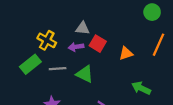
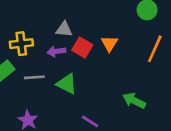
yellow cross: (47, 40) -> (21, 44), turned -36
orange triangle: (126, 53) -> (109, 44), moved, turned -40

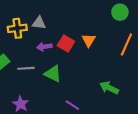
gray triangle: (64, 29) -> (39, 23), moved
yellow cross: (21, 44) -> (17, 28), moved

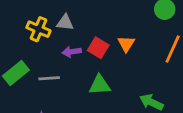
yellow cross: (17, 28) -> (38, 29), turned 30
green triangle: (53, 74) -> (100, 85), moved, turned -30

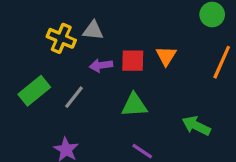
red square: (98, 48) -> (133, 61), turned -30
gray line: (49, 78) -> (74, 97), turned -48

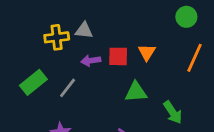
yellow cross: (61, 38) -> (57, 37), turned -30
green triangle: (134, 105) -> (136, 92), moved
green arrow: (196, 126) -> (173, 112), turned -150

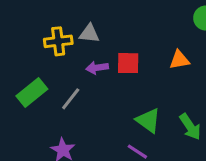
orange triangle: (147, 52) -> (179, 60), moved, turned 48
green triangle: (136, 92) -> (148, 121), moved, turned 40

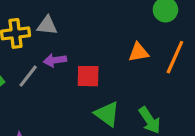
red square: (128, 63) -> (88, 76), moved
gray line: (71, 99) -> (28, 76), moved

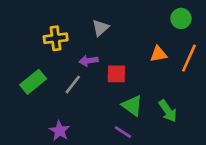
gray triangle: (47, 26) -> (100, 28), moved, turned -48
gray line: (28, 76) -> (73, 85), moved

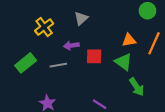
yellow cross: (56, 38) -> (44, 27), turned -30
gray line: (73, 85) -> (58, 65), turned 42
green triangle: (132, 106) -> (124, 62), moved

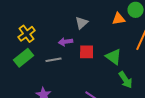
gray triangle: (81, 18) -> (82, 23), moved
yellow cross: (44, 27) -> (27, 34), moved
orange triangle: (129, 40) -> (119, 19), moved

